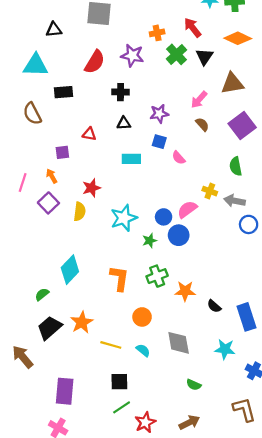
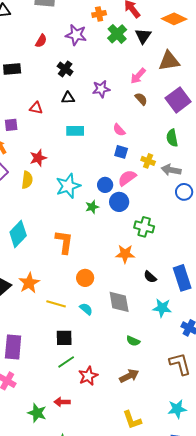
red semicircle: (95, 62) -> (41, 41), size x0.6
black cross: (121, 92) -> (65, 69), turned 35
blue square: (159, 142) -> (121, 152), moved
green cross: (157, 276) -> (144, 227), moved, turned 36
black semicircle: (214, 306) -> (150, 277), moved

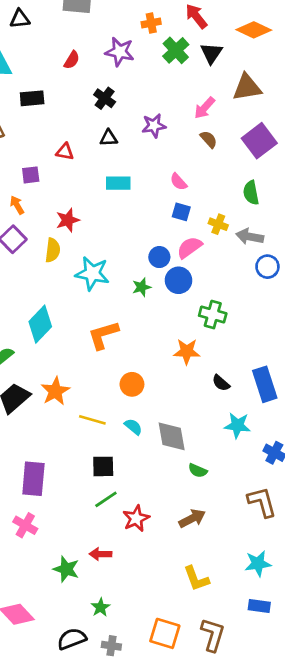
cyan star: (68, 186) -> (92, 273), moved, turned 30
orange L-shape: (64, 242) -> (103, 335), turned -115
gray diamond: (119, 302) -> (172, 436), moved

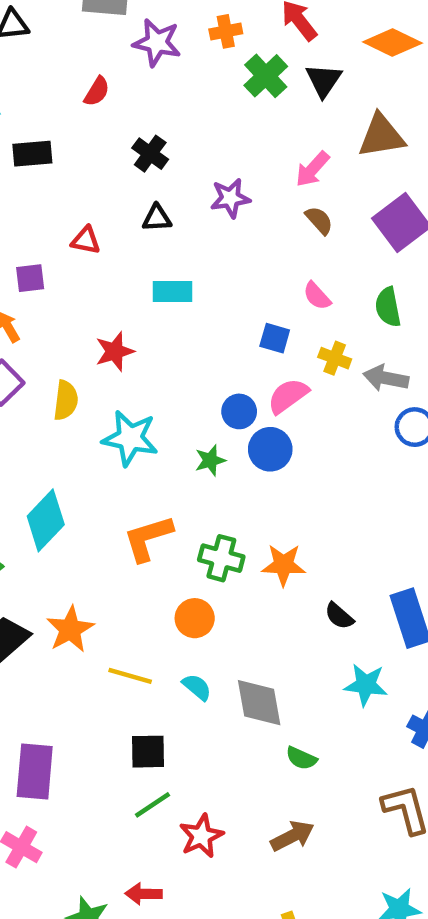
purple star: (120, 52) -> (157, 43), moved
pink semicircle: (179, 182) -> (317, 296), moved
red star: (68, 220) -> (115, 351), moved
green cross: (213, 315) -> (221, 558), moved

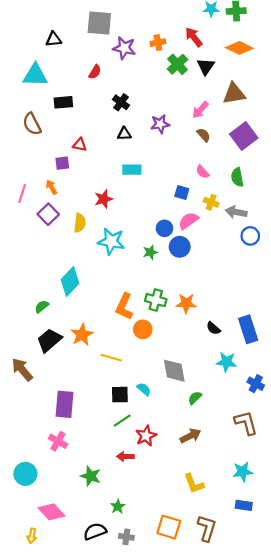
red triangle: (86, 240) -> (80, 145), moved
orange L-shape: (148, 538) -> (124, 307), moved, turned -48
cyan semicircle: (197, 687) -> (144, 389), moved
green semicircle: (301, 758) -> (195, 398), turned 112
red arrow: (144, 894) -> (125, 456), moved

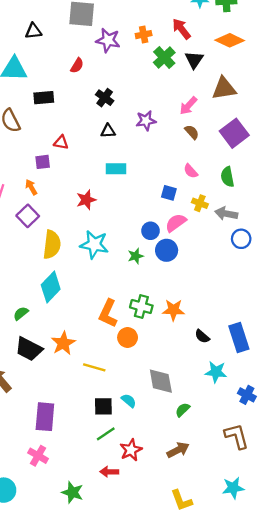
yellow semicircle: (80, 223) -> (52, 245), moved, size x1.4
black trapezoid: (49, 340) -> (29, 349), turned -112

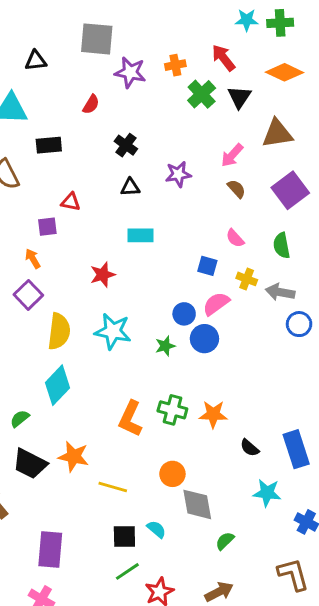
orange circle: (128, 337) -> (172, 474), moved
orange star: (63, 343) -> (74, 456), turned -30

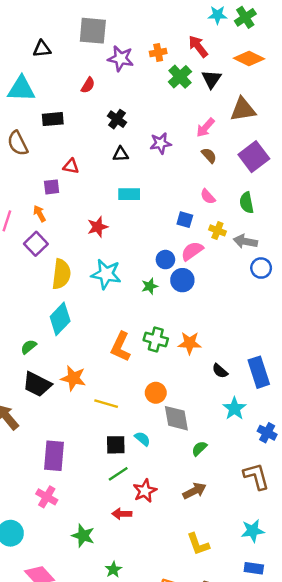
green cross: (280, 23) -> (245, 17), turned -30
cyan star: (267, 493) -> (234, 408), turned 30

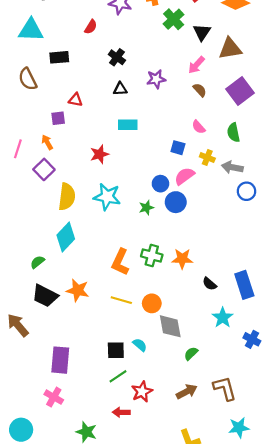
black triangle: (211, 79) -> (202, 32), moved
yellow line: (106, 404) -> (121, 300), moved
brown L-shape: (256, 476) -> (225, 388), moved

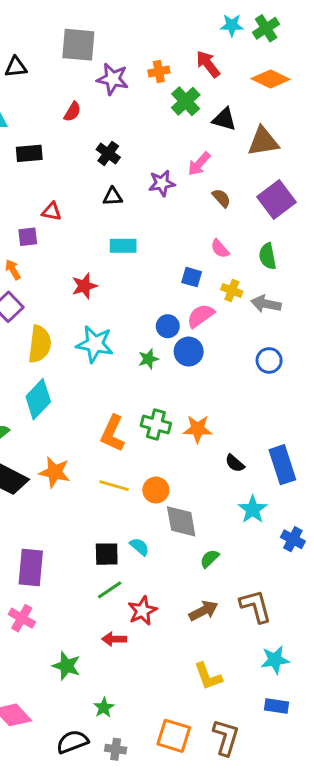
black triangle: (202, 32) -> (224, 119), turned -48
pink arrow: (196, 65) -> (199, 164), moved
blue circle: (246, 191) -> (269, 360), moved

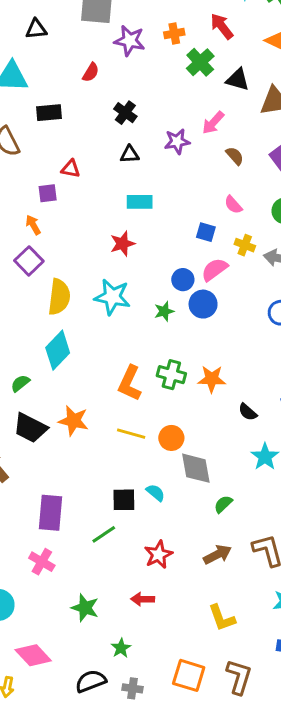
red star: (84, 286) -> (122, 244), moved
green line: (110, 590) -> (104, 534), moved
red arrow: (114, 639) -> (143, 599), moved

